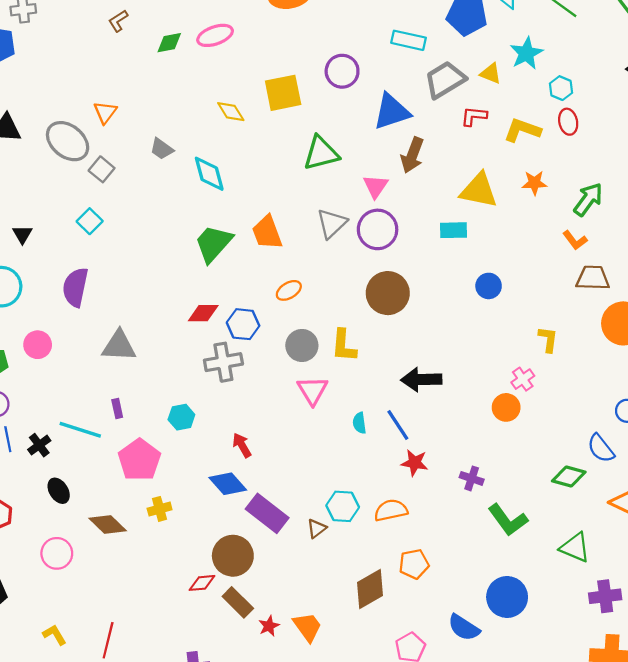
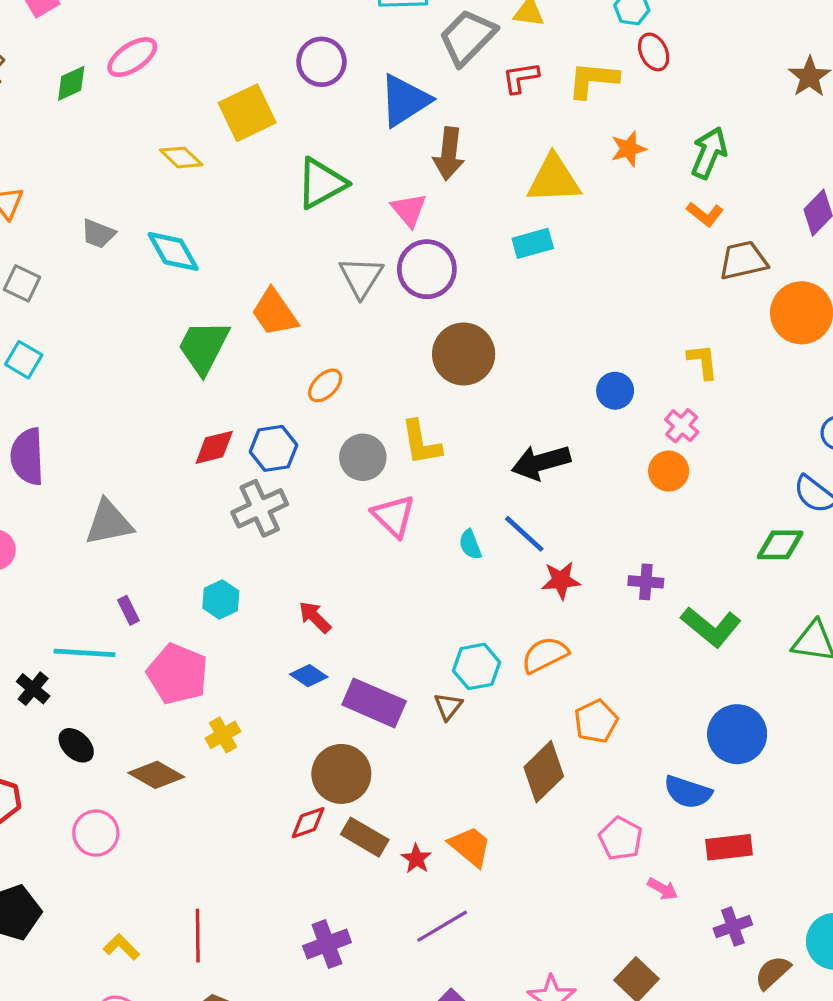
blue circle: (489, 286) -> (615, 391), moved
blue diamond: (228, 484) -> (309, 676), size x0.7

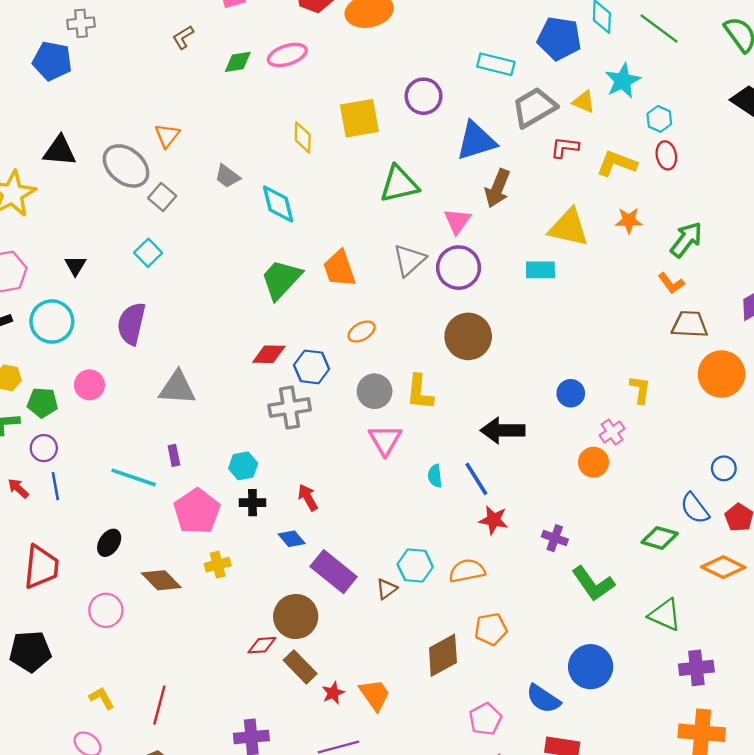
yellow diamond: (181, 157) -> (303, 137), turned 32
black cross: (33, 689) -> (253, 503), moved, turned 35
black ellipse: (76, 745) -> (109, 543), turned 64

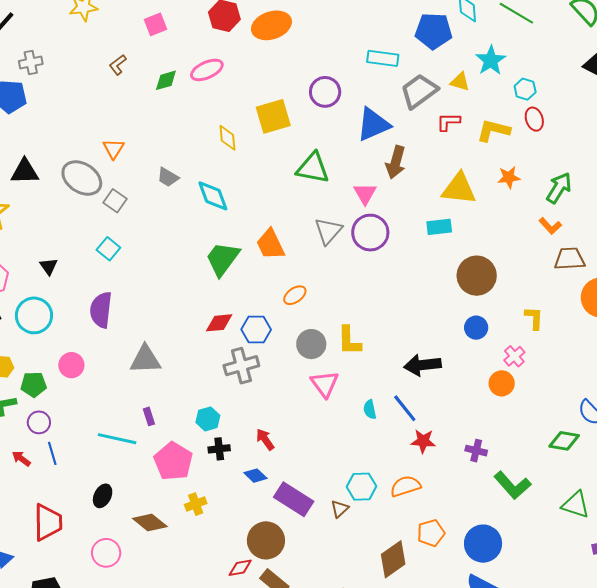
green triangle: (399, 184) -> (313, 168), turned 30
brown circle: (468, 336) -> (477, 276), moved
blue circle: (591, 667) -> (483, 544), moved

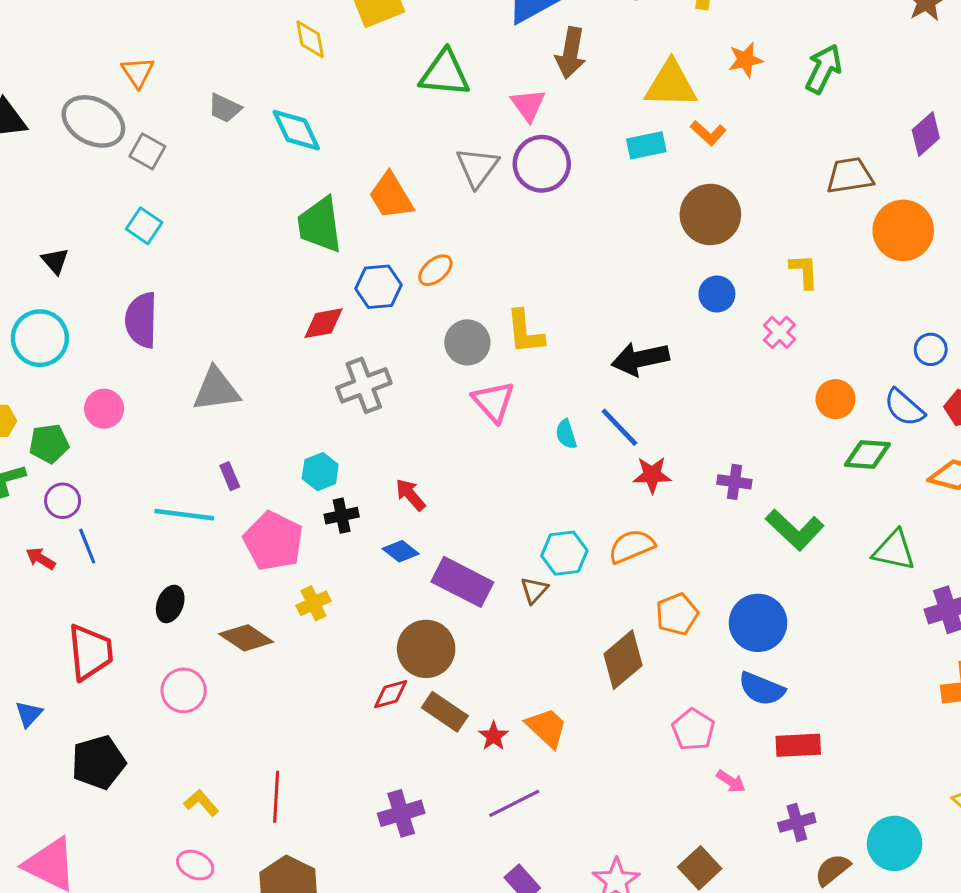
orange L-shape: (550, 226) -> (708, 133), moved
green trapezoid: (223, 259) -> (320, 225), turned -39
blue hexagon: (256, 330) -> (378, 287), moved
orange circle: (502, 383) -> (836, 399), moved

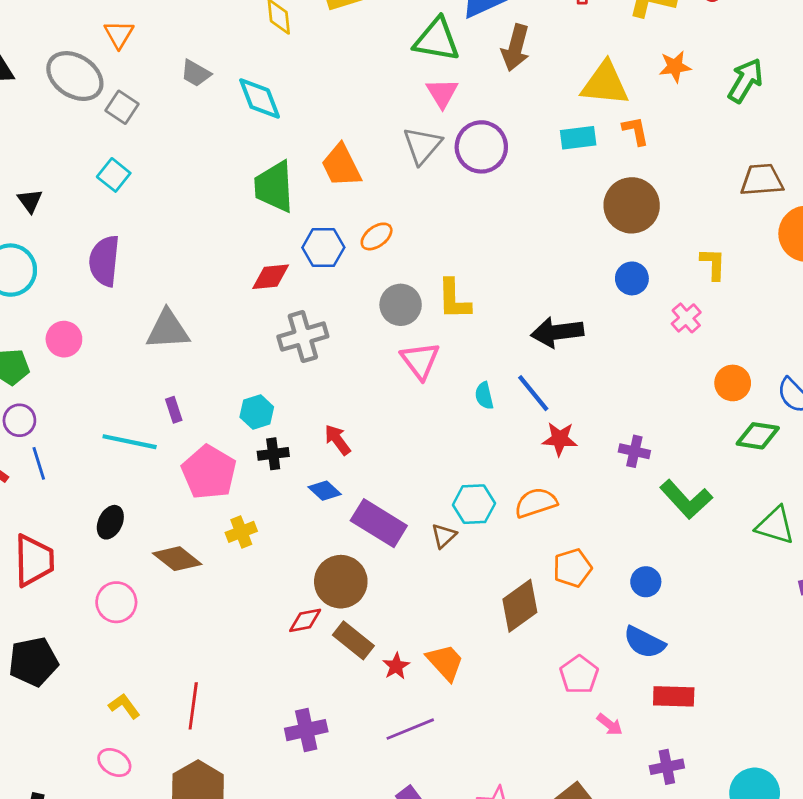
green triangle: (445, 73) -> (437, 40), moved
pink triangle: (528, 105) -> (442, 93), moved
orange L-shape: (708, 133) -> (636, 131), turned -148
blue circle: (758, 623) -> (646, 582), size x0.6

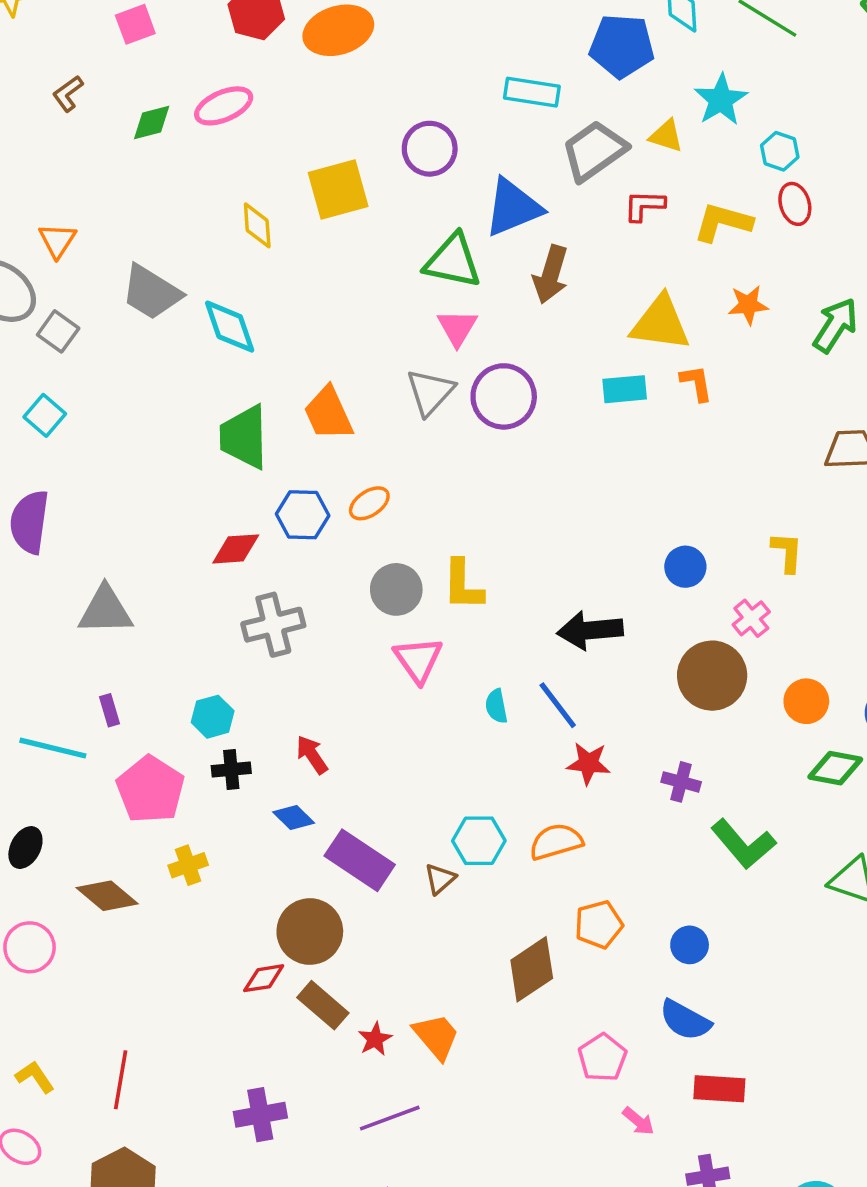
gray trapezoid: (196, 73) -> (151, 292), size x1.6
brown circle: (632, 205) -> (712, 676), moved

